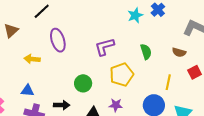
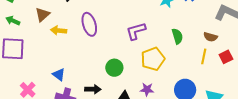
yellow arrow: (32, 59) -> (59, 30), moved
yellow line: (168, 82) -> (204, 56), moved
blue triangle: (27, 90) -> (59, 75), turned 32

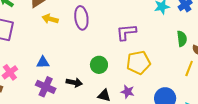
green semicircle: (177, 36) -> (182, 39), moved
blue triangle: (59, 75) -> (43, 62), turned -48

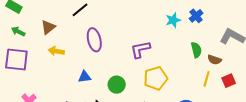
yellow arrow: (50, 19) -> (56, 51), moved
blue triangle: (43, 62) -> (85, 77), moved

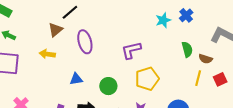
brown triangle: (48, 27) -> (55, 30), moved

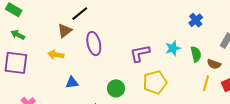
cyan star: (163, 20) -> (173, 48), moved
blue triangle: (76, 79) -> (72, 83), moved

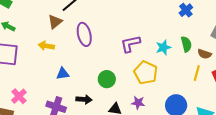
cyan star: (173, 48) -> (163, 47), moved
yellow pentagon: (155, 82) -> (146, 73), turned -30

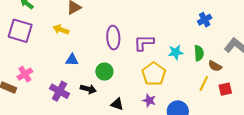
purple ellipse: (84, 34) -> (113, 38), moved
green circle: (107, 79) -> (104, 72), moved
purple star: (138, 103) -> (149, 100), moved

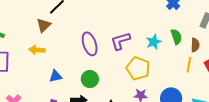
brown semicircle: (215, 66) -> (195, 45), turned -104

